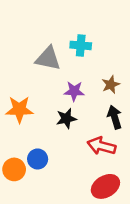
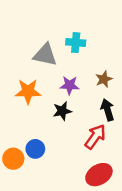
orange star: (19, 109) -> (28, 91), moved
red arrow: (102, 146) -> (95, 137), turned 110

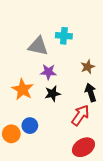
purple star: (70, 85) -> (48, 72), moved
orange star: (28, 91) -> (23, 89), moved, turned 30

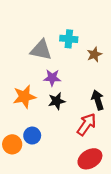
brown star: (88, 67) -> (94, 54), moved
orange star: (23, 89) -> (24, 97), turned 30

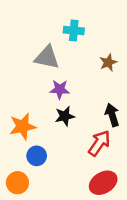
cyan cross: (69, 39) -> (74, 31), moved
orange star: (24, 97) -> (23, 126), moved
orange circle: (12, 144) -> (17, 183), moved

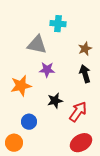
black arrow: (112, 115) -> (85, 74), moved
black star: (65, 116) -> (55, 101), moved
orange star: (23, 126) -> (21, 86), moved

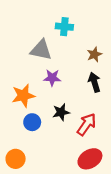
blue circle: (29, 122) -> (32, 122), moved

